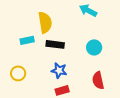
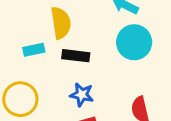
cyan circle: (94, 47) -> (134, 42), moved, size x1.5
yellow circle: (18, 73) -> (20, 99), size x1.5

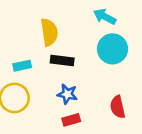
cyan rectangle: (34, 50) -> (22, 66), moved

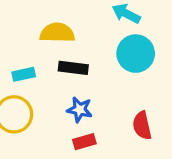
yellow semicircle: (49, 32) -> (57, 33), turned -80

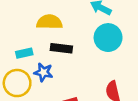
blue star: (80, 110) -> (43, 72), moved

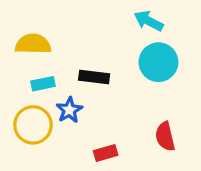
yellow semicircle: (49, 22) -> (33, 44), moved
blue star: (43, 72) -> (69, 110), turned 30

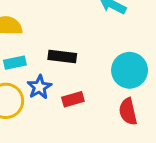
cyan circle: (158, 62) -> (130, 70), moved
red rectangle: (106, 153) -> (73, 99), moved

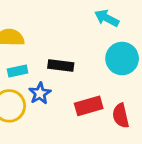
cyan circle: (130, 70) -> (122, 59), moved
red rectangle: (73, 99) -> (89, 106), moved, size x1.4

